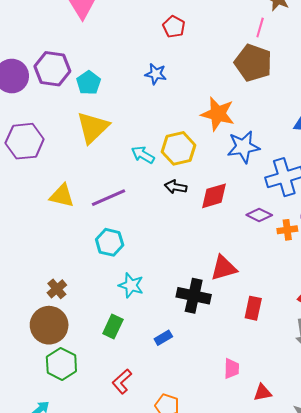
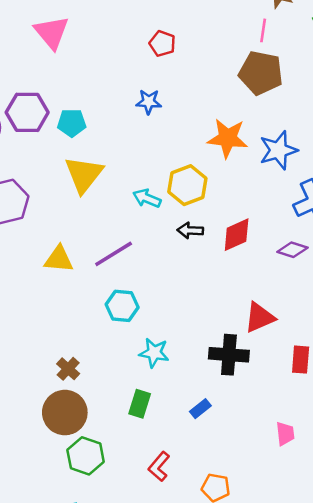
cyan pentagon: (89, 83) -> (72, 123), turned -30
blue star: (243, 147) -> (278, 150), moved

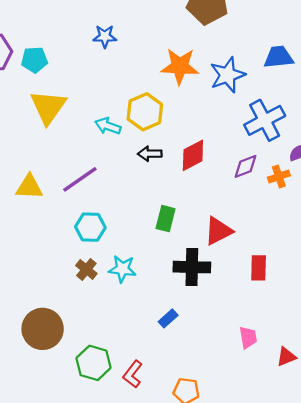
purple diamond: (292, 250) -> (246, 166), turned -36
brown cross: (68, 369) -> (86, 269), moved
green rectangle: (140, 404) -> (166, 219), moved
green hexagon: (86, 456) -> (94, 363), moved

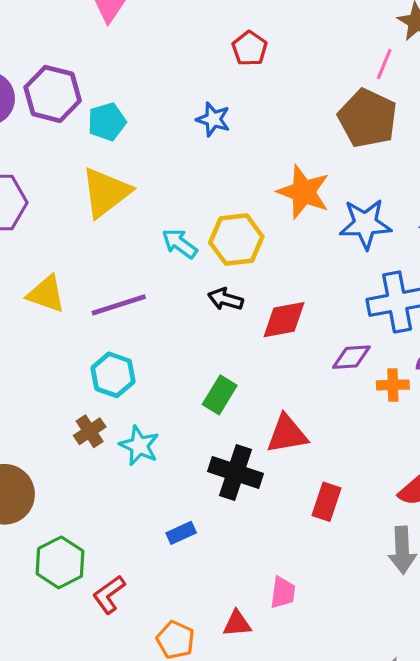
cyan pentagon: (34, 60) -> (107, 122), turned -30
red triangle: (286, 357) -> (237, 624), moved

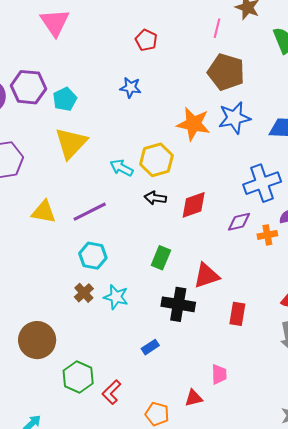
pink line: (384, 64) -> (217, 28), moved
blue star: (365, 224) -> (234, 118), moved

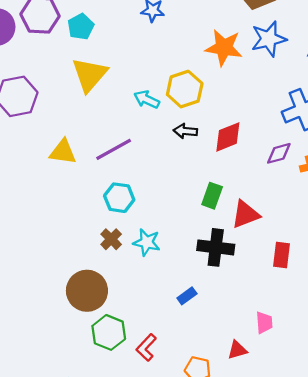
green rectangle: (161, 258) -> (212, 196), moved
brown circle: (37, 340) -> (87, 291), moved

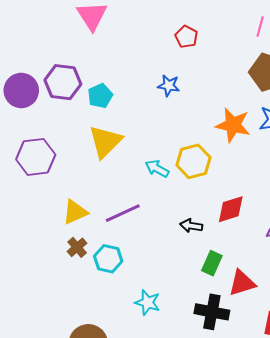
black arrow: (185, 131) -> (191, 226), moved
yellow triangle: (63, 152) -> (75, 212), turned -36
cyan hexagon: (119, 198) -> (108, 259), moved
brown cross: (111, 239) -> (77, 247), moved

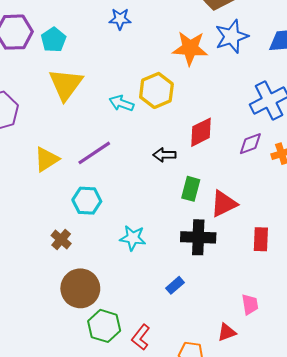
brown cross: (77, 247) -> (61, 240), moved

